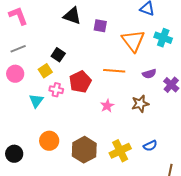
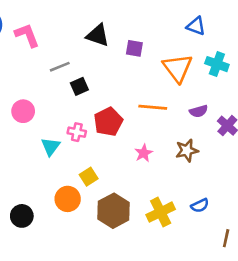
gray line: (18, 49) -> (60, 67), moved
black square: (58, 55) -> (79, 86), turned 32
yellow square: (45, 71) -> (89, 177), moved

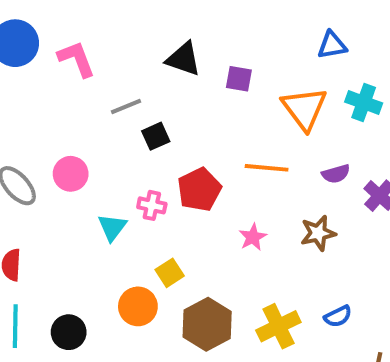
blue triangle: (196, 26) -> (332, 45), turned -30

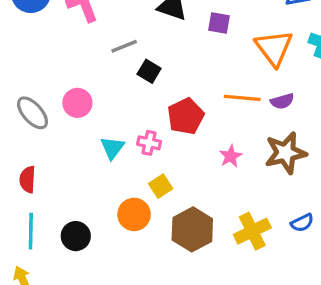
black square: (156, 136) -> (149, 71), turned -35
purple semicircle: (336, 174) -> (282, 101), moved
pink cross: (152, 205) -> (149, 143), moved
brown star: (318, 233) -> (286, 153), size x1.4

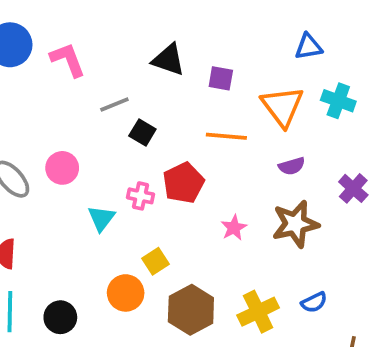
orange line: (242, 98) -> (226, 136), moved
pink cross: (149, 143) -> (141, 196), moved

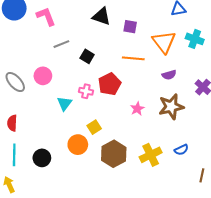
gray line: (114, 104) -> (61, 44), moved

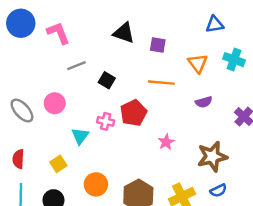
orange triangle: (164, 42) -> (198, 63), size x0.7
brown star: (171, 107) -> (212, 157), moved
yellow square: (94, 127) -> (58, 164), moved

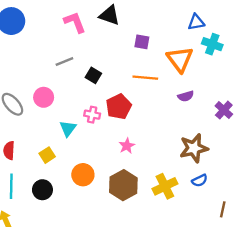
pink L-shape: (58, 33) -> (75, 22), moved
black triangle: (124, 33) -> (109, 15), moved
cyan cross: (234, 60) -> (212, 44), moved
orange triangle: (198, 63) -> (180, 59), size x1.4
pink star: (166, 142) -> (127, 146), moved

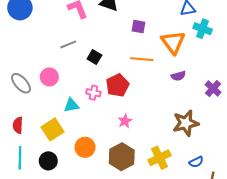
cyan triangle: (68, 128) -> (71, 105), turned 42
yellow square: (47, 155) -> (52, 129), size x1.5
blue semicircle: (200, 180) -> (196, 162), moved

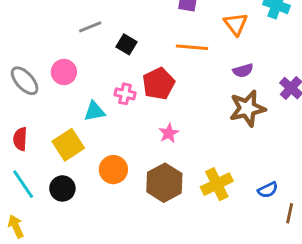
orange triangle: (173, 42) -> (236, 24), size x0.7
brown star: (186, 123) -> (247, 108), moved
cyan line: (20, 158) -> (23, 184), turned -35

